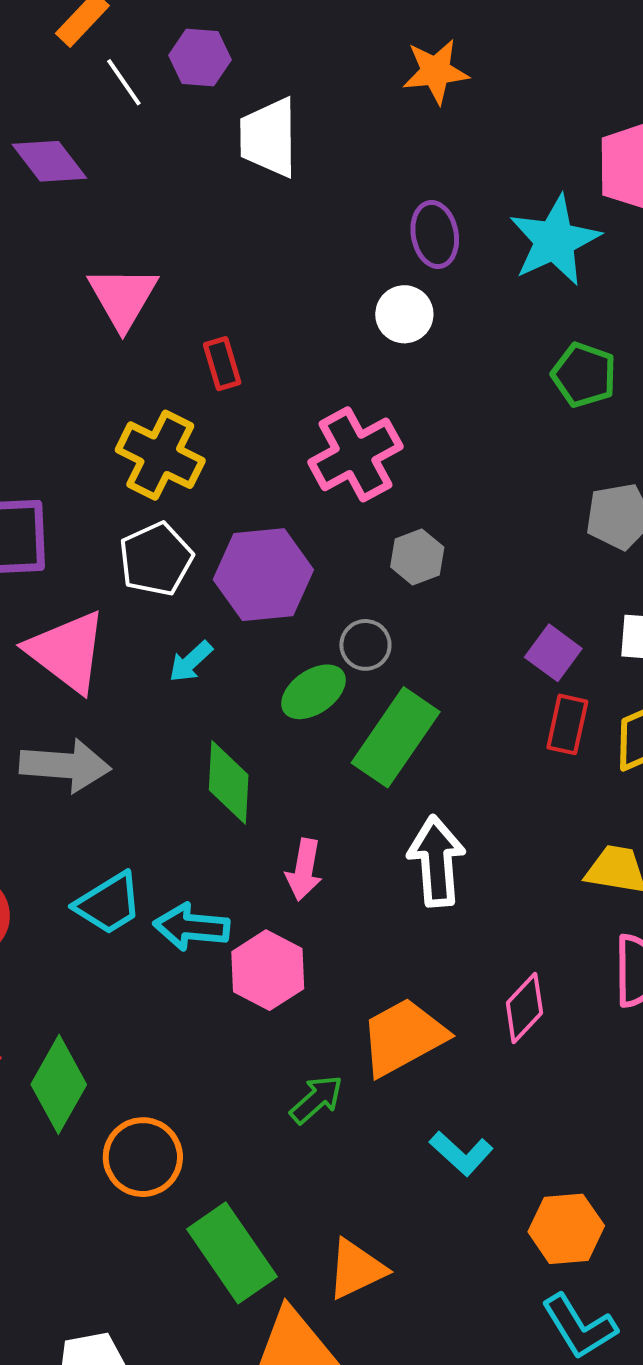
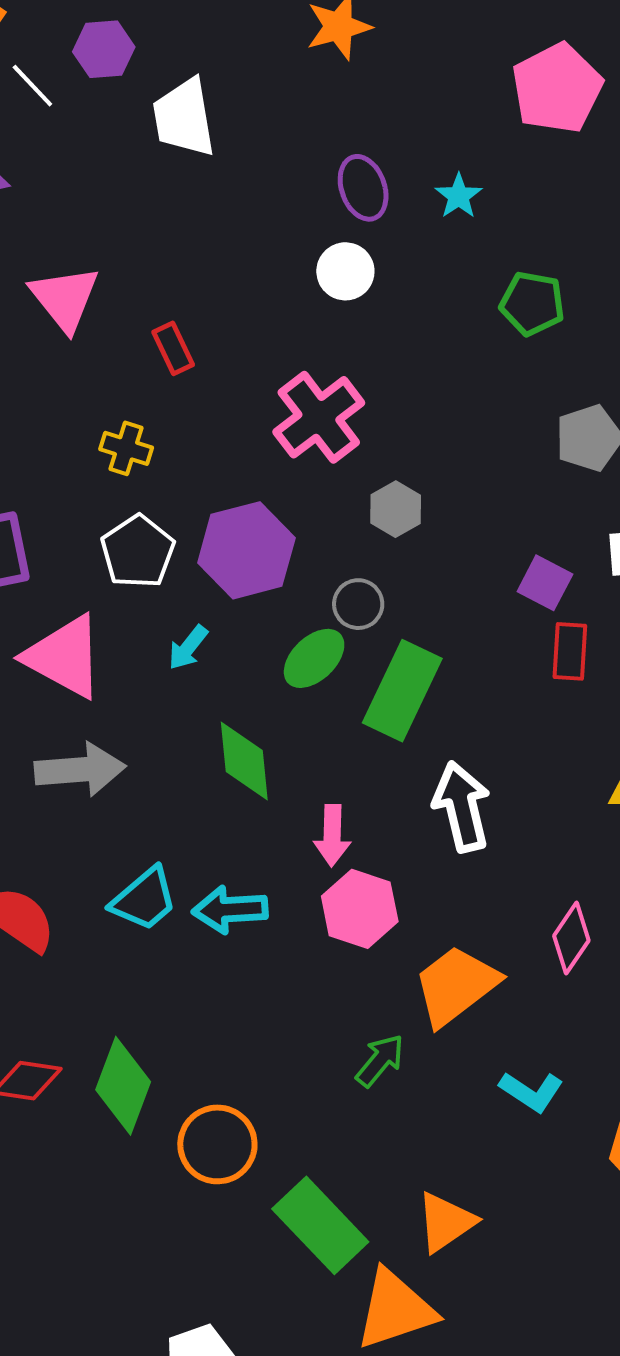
cyan star: (555, 241) -> (459, 196), moved, size x0.5
yellow cross: (160, 455) -> (126, 448), size x0.6
pink hexagon: (268, 970) -> (360, 909), moved

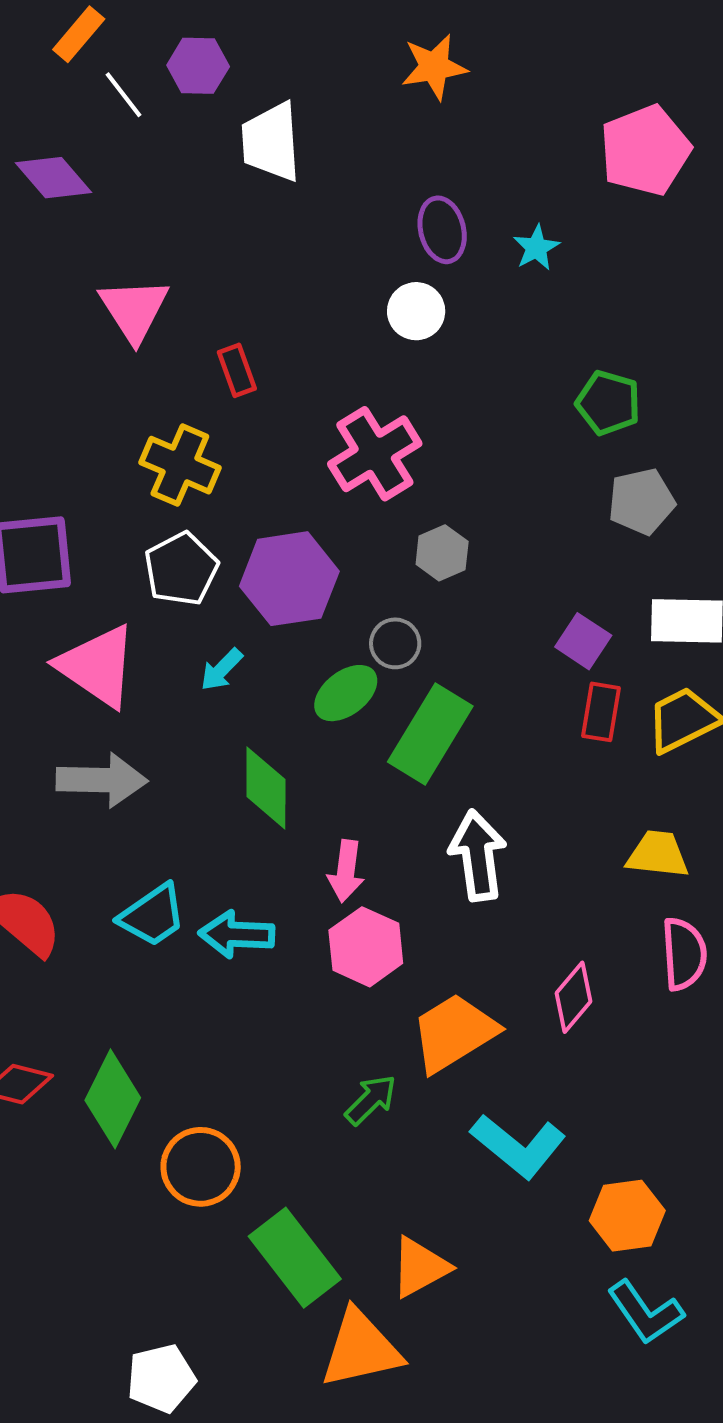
green pentagon: (532, 303) -> (608, 403), moved
yellow cross: (126, 448) -> (180, 465), size x1.5
cyan L-shape: (531, 1092) -> (518, 1146), size x1.5

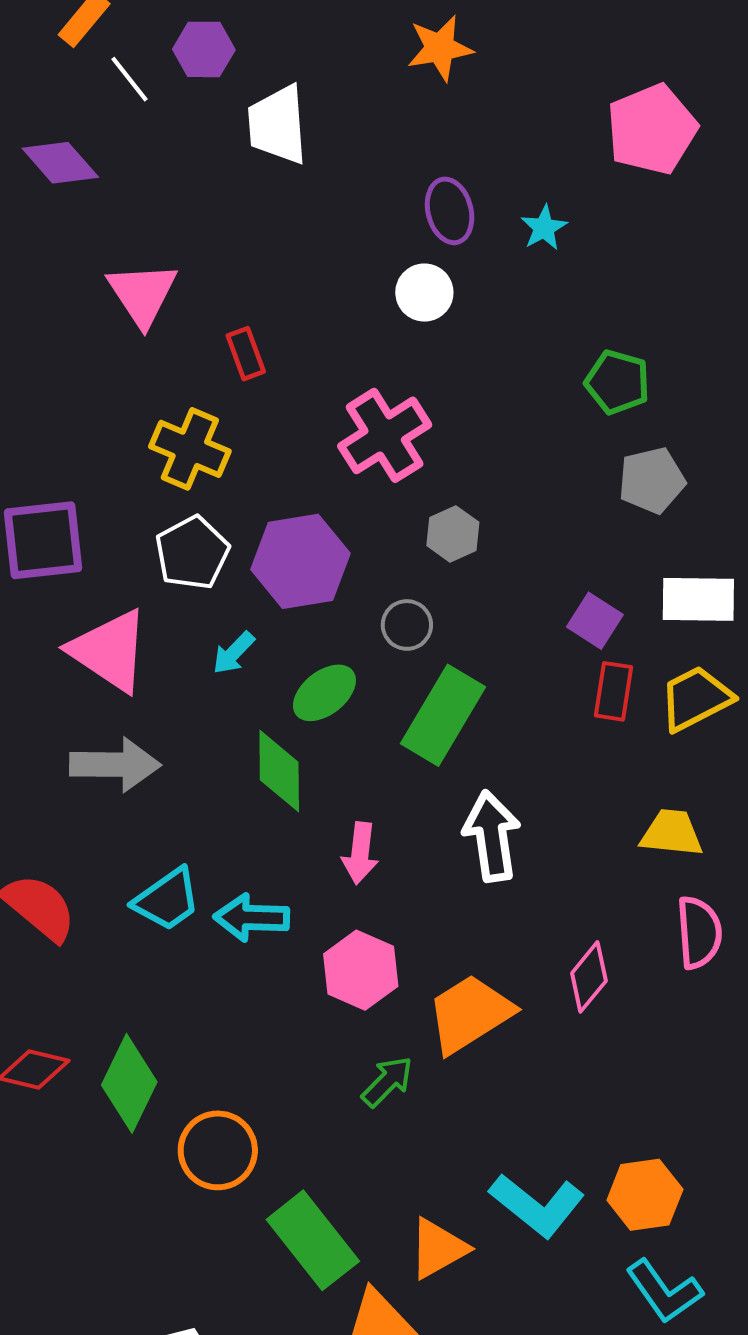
green ellipse: (346, 693) -> (324, 693), moved
pink hexagon: (366, 947) -> (361, 970), moved
cyan L-shape: (518, 1146) -> (537, 1205), moved

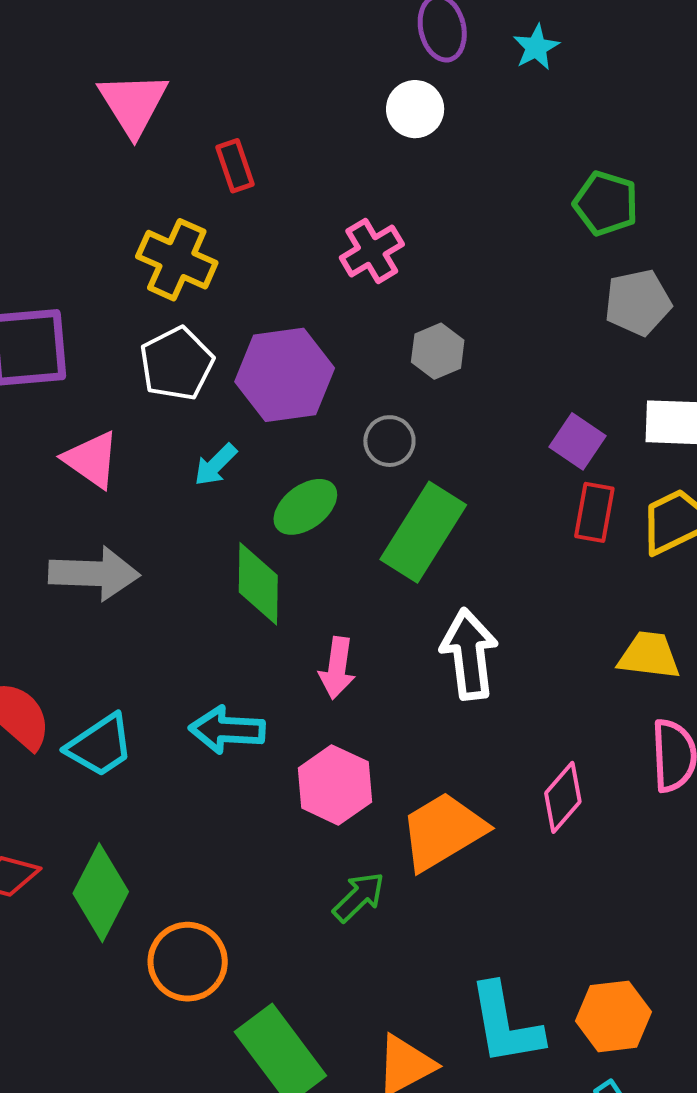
pink cross: (385, 435) -> (372, 251), size x0.7
pink triangle: (109, 651) -> (91, 460), size x0.7
cyan trapezoid: (167, 900) -> (100, 746), moved
cyan L-shape: (537, 1205) -> (505, 1024), turned 40

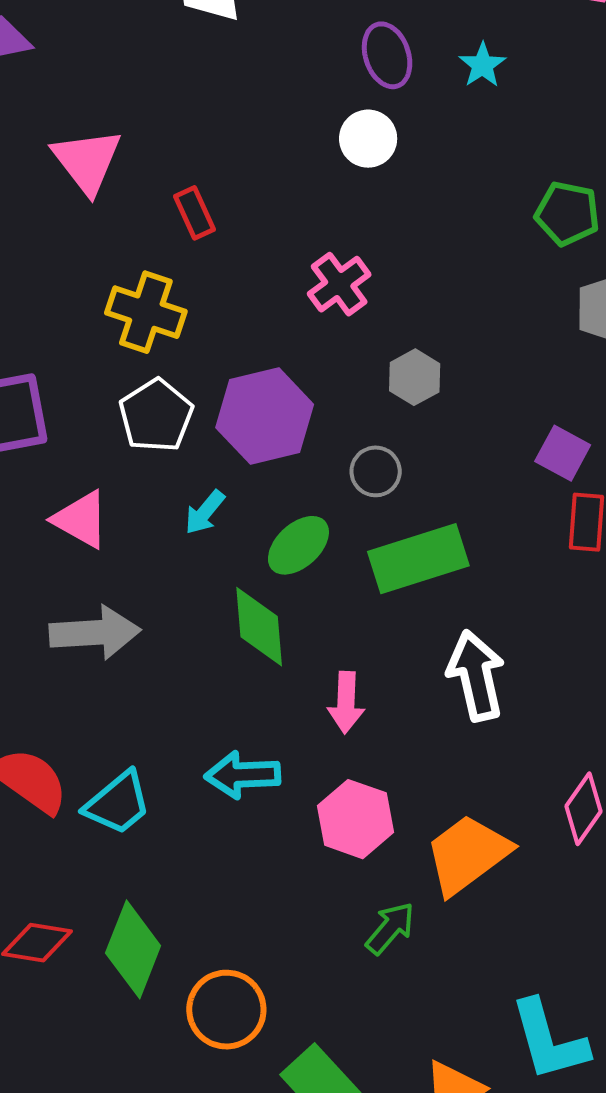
green rectangle: (423, 532) -> (418, 559), turned 46

